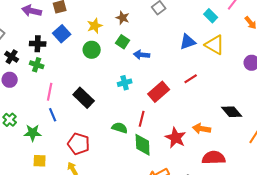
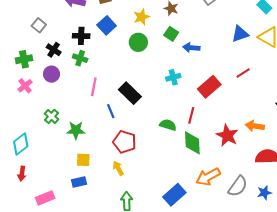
blue line: (53, 115) -> (111, 111), moved

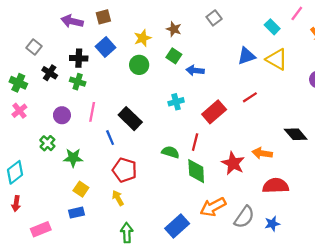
green cross: (24, 59) -> (18, 83), turned 35
purple circle: (52, 74) -> (62, 115), moved
yellow square: (83, 160) -> (81, 189), turned 32

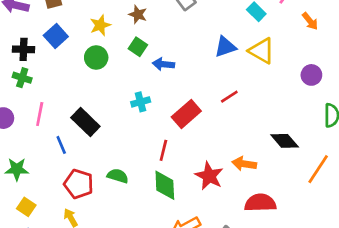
green semicircle: (170, 152) -> (118, 176), moved

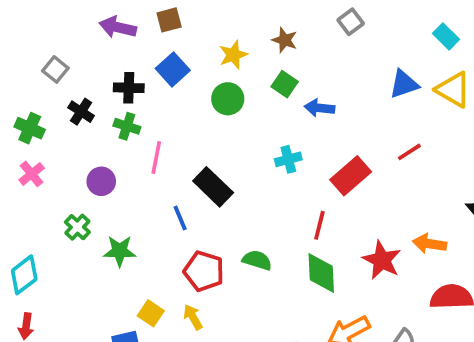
pink line: (40, 114) -> (156, 157), moved
yellow square: (26, 207) -> (151, 313), moved

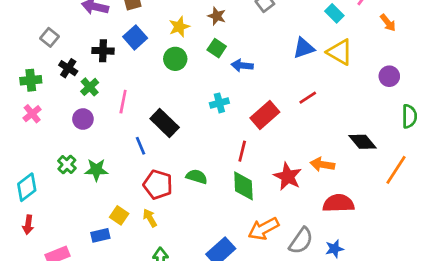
green cross: (127, 126) -> (90, 87), moved, turned 30
green cross: (30, 128) -> (31, 80), turned -30
green cross: (77, 227) -> (67, 164), moved

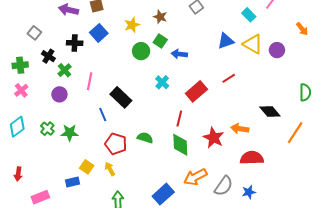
orange arrow: (388, 23) -> (302, 29), moved
green circle: (175, 59) -> (141, 51), moved
purple circle: (389, 76) -> (277, 50), moved
cyan cross: (219, 103) -> (162, 82), turned -32
cyan diamond: (27, 187) -> (17, 127), moved

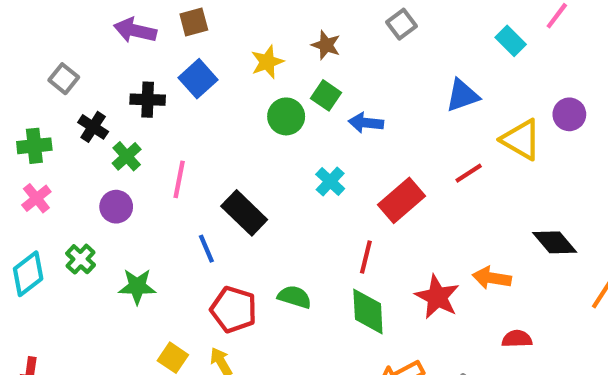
yellow triangle: (253, 44) -> (521, 140), moved
green cross: (47, 129) -> (81, 259), moved
red semicircle: (252, 158) -> (517, 339), size x0.6

